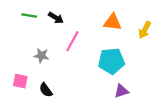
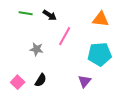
pink square: (20, 81) -> (18, 82), moved, turned 32
black semicircle: (46, 90) -> (41, 80), turned -112
purple triangle: (121, 91) -> (85, 81), moved, turned -32

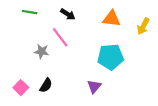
black arrow: (50, 15) -> (68, 14), moved
pink line: (65, 36) -> (60, 37), moved, turned -66

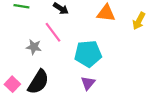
cyan pentagon: (110, 57) -> (88, 54), moved
black semicircle: (46, 85) -> (38, 82), size x1.6

